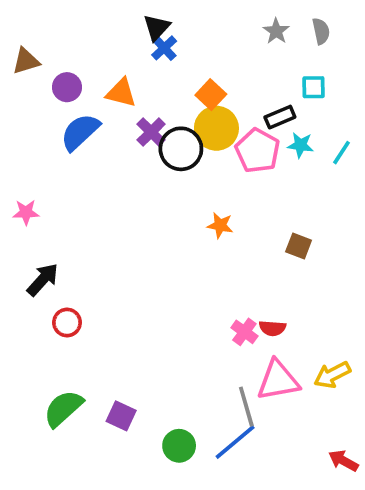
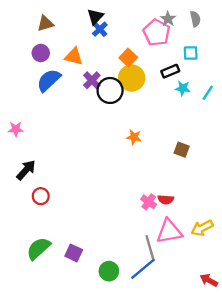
brown triangle: (26, 61) -> (45, 23), moved
pink pentagon: (258, 151) -> (157, 33), moved

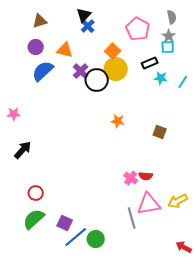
gray star: (168, 19) -> (169, 36), moved
red circle: (41, 196) -> (36, 193), moved
blue line: (143, 269) -> (76, 237), moved

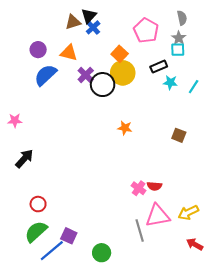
brown triangle: (40, 21) -> (73, 22), moved
brown square: (160, 132) -> (179, 135), moved
blue line: (76, 237) -> (52, 251), moved
red arrow: (184, 247) -> (195, 244), moved

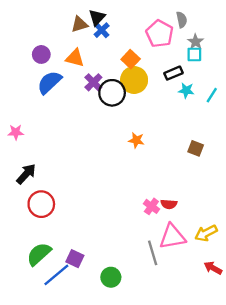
gray semicircle: (182, 18) -> (182, 20), moved
red circle: (38, 204) -> (41, 204), moved, size x1.5

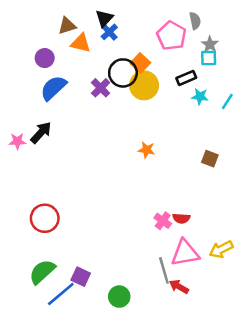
brown triangle: (80, 24) -> (67, 26), moved
orange triangle: (75, 58) -> (81, 43), moved
black circle: (112, 93) -> (123, 73), moved
black arrow: (26, 174) -> (41, 133), moved
red arrow: (213, 268) -> (179, 287), moved

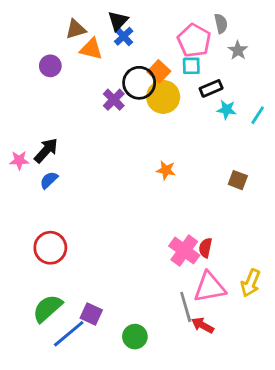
cyan square: (209, 58) -> (191, 66), moved
blue semicircle: (53, 88) -> (49, 180), moved, size x0.6
red semicircle: (181, 218) -> (205, 248), turned 98
pink cross: (163, 221) -> (184, 251), size x1.5
yellow arrow: (221, 249) -> (251, 283), turned -40

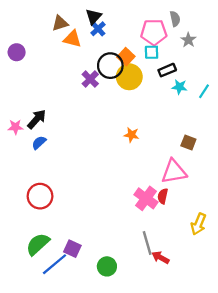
pink pentagon: (194, 40) -> (154, 32), turned -30
purple circle: (50, 66) -> (17, 52), moved
pink triangle: (210, 287) -> (174, 172), moved

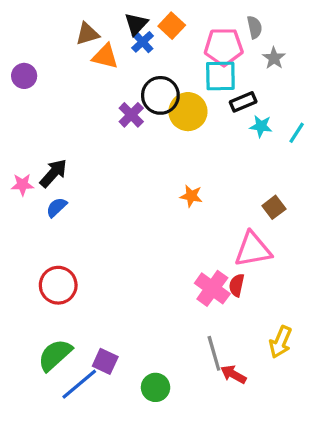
cyan square: (152, 52) -> (220, 76), size x1.5
orange square: (126, 57) -> (172, 26), moved
brown square: (188, 143) -> (274, 207), turned 32
yellow arrow: (198, 224) -> (280, 342), moved

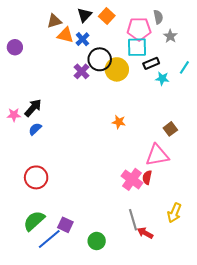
blue cross: (143, 42) -> (83, 39), moved
cyan line: (297, 133) -> (184, 67), moved

